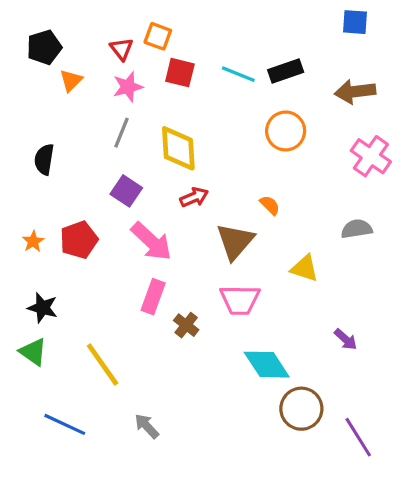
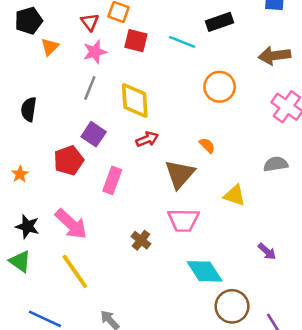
black rectangle: (286, 71) -> (220, 22), moved
red pentagon: (79, 240) -> (69, 160), moved
pink arrow: (151, 241) -> (71, 224), moved
pink rectangle: (153, 297) -> (112, 180), moved

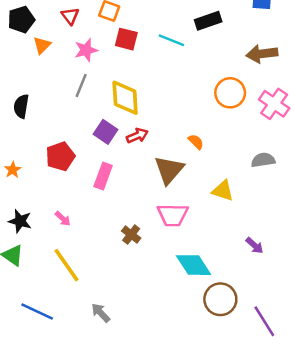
red triangle: (90, 22) -> (70, 16), moved
orange circle: (220, 87) -> (230, 93), moved
purple square: (94, 134) -> (106, 132), moved
pink arrow: (71, 224) -> (63, 219), size x0.5

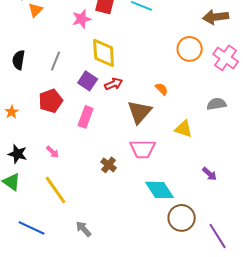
pink star: (86, 50) -> (82, 19), moved
gray line: (81, 85) -> (56, 61), moved

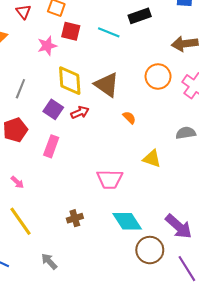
brown triangle: (140, 112) -> (107, 85), moved, turned -36
brown cross: (109, 165) -> (75, 218), moved, turned 35
purple arrow: (210, 174) -> (179, 226), moved, size x1.8

